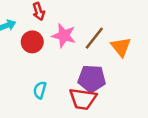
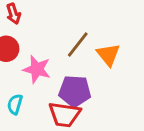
pink star: (64, 36) -> (37, 69), moved

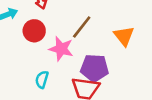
brown line: (78, 44) -> (82, 27), moved

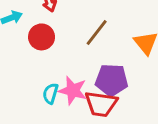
pink star: (61, 49) -> (73, 91), moved

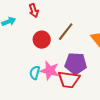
red circle: (42, 37) -> (42, 40), moved

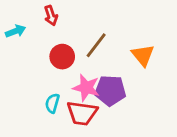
pink star: (50, 71) -> (86, 88), moved
red trapezoid: (69, 80) -> (82, 113), moved

